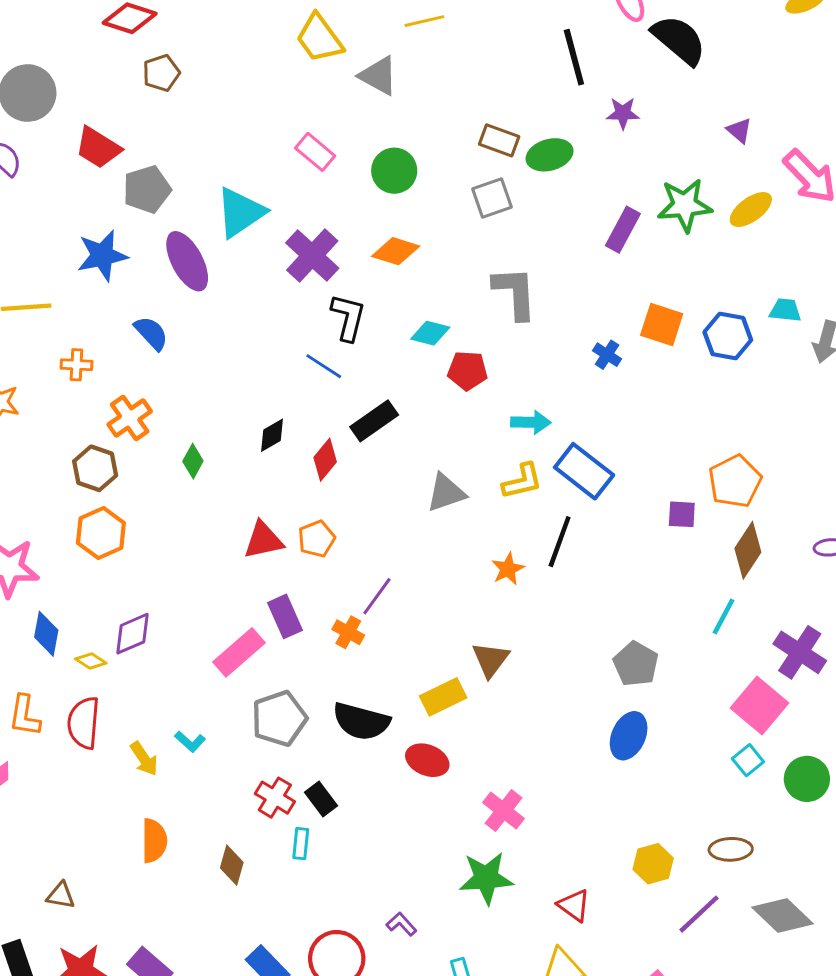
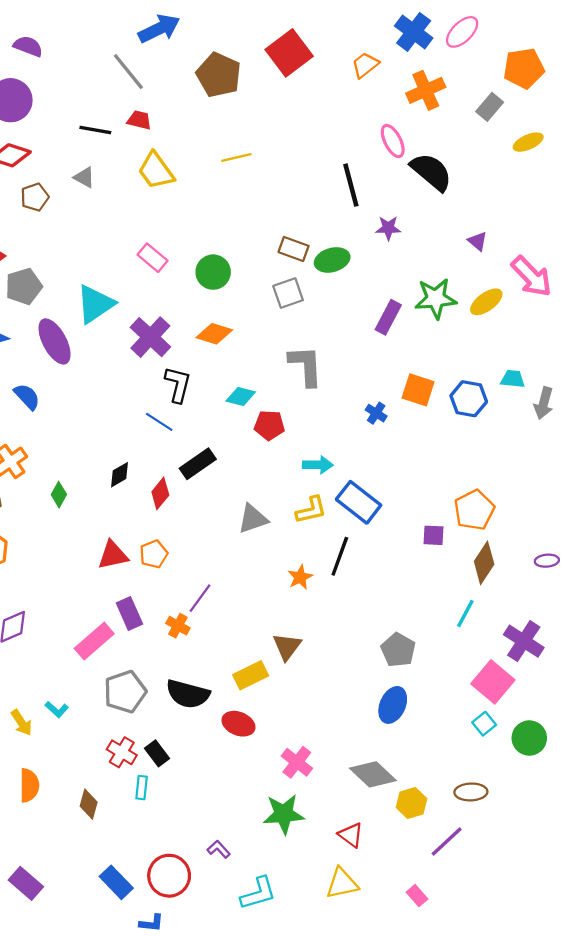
gray triangle: (378, 76) -> (84, 177), moved, size x0.7
gray diamond: (782, 915) -> (373, 774), moved

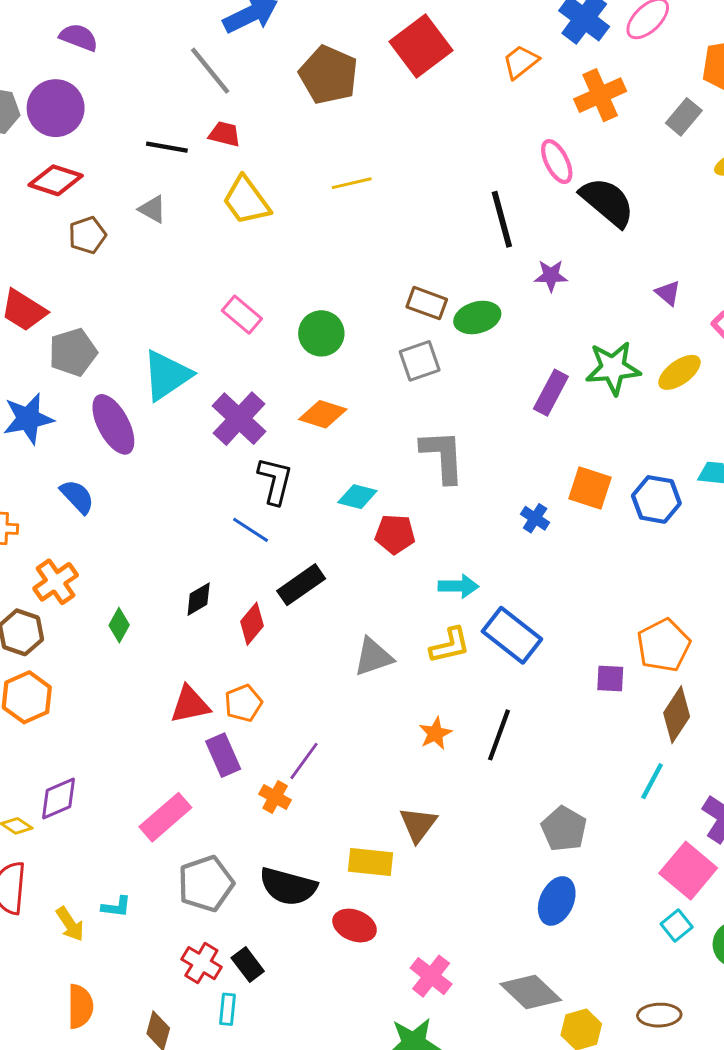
black line: (340, 556) -> (499, 735), moved
purple rectangle: (129, 614) -> (223, 755), moved
yellow rectangle: (251, 675) -> (370, 862), turned 32
cyan L-shape: (57, 709) -> (116, 907), turned -35

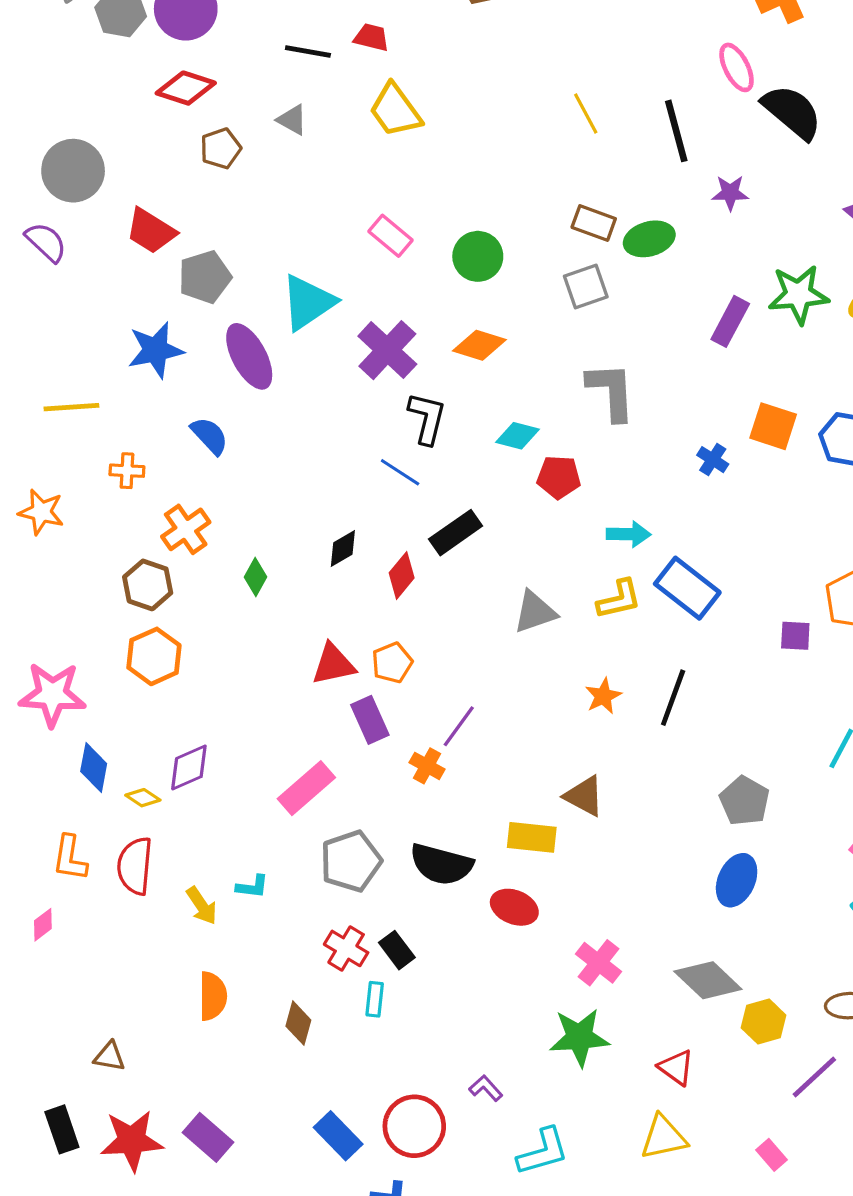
yellow line: (352, 183) -> (586, 113), moved, turned 75
brown triangle: (418, 824) -> (584, 796), turned -39

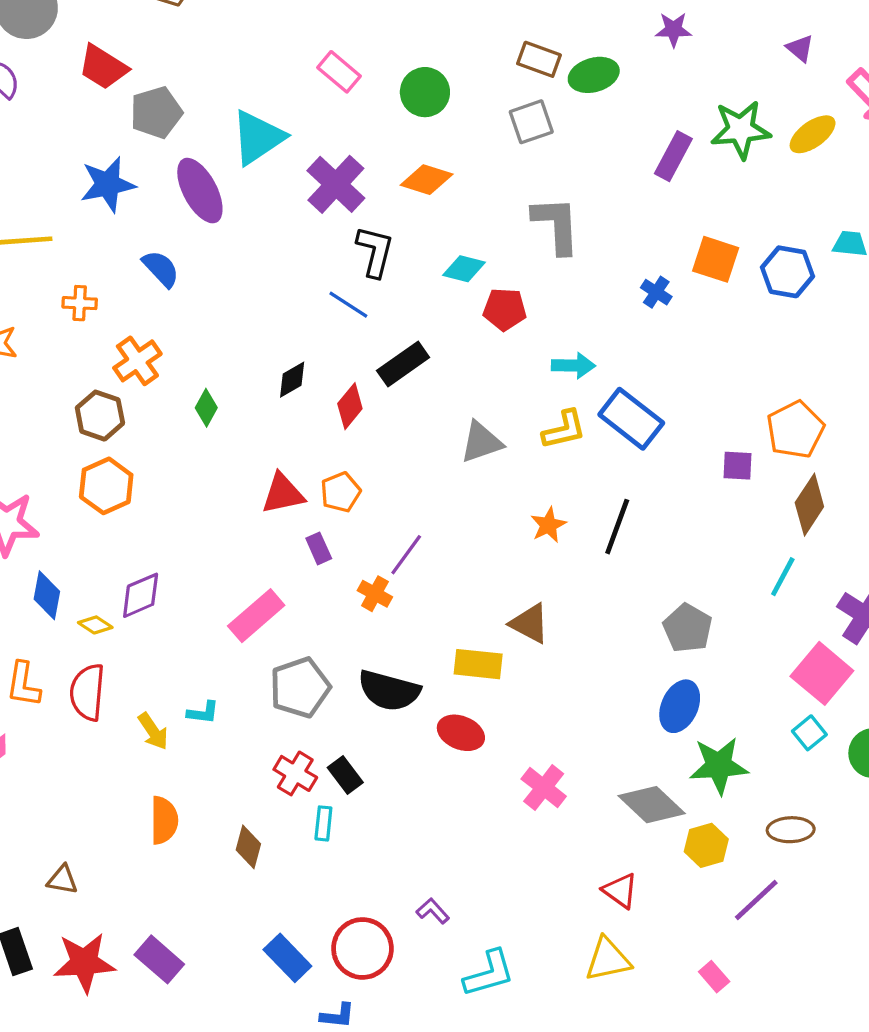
purple rectangle: (370, 720) -> (319, 548), size x0.7
green star: (579, 1037) -> (719, 766), moved

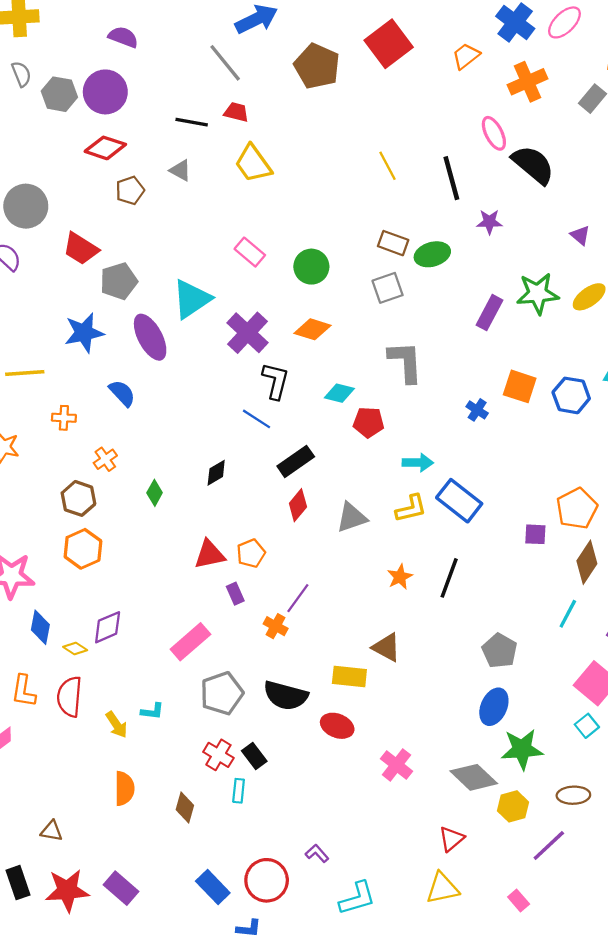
orange cross: (137, 361) -> (105, 459), size x0.7
red diamond: (350, 406) -> (298, 505), moved
red triangle: (620, 891) -> (451, 839), turned 44

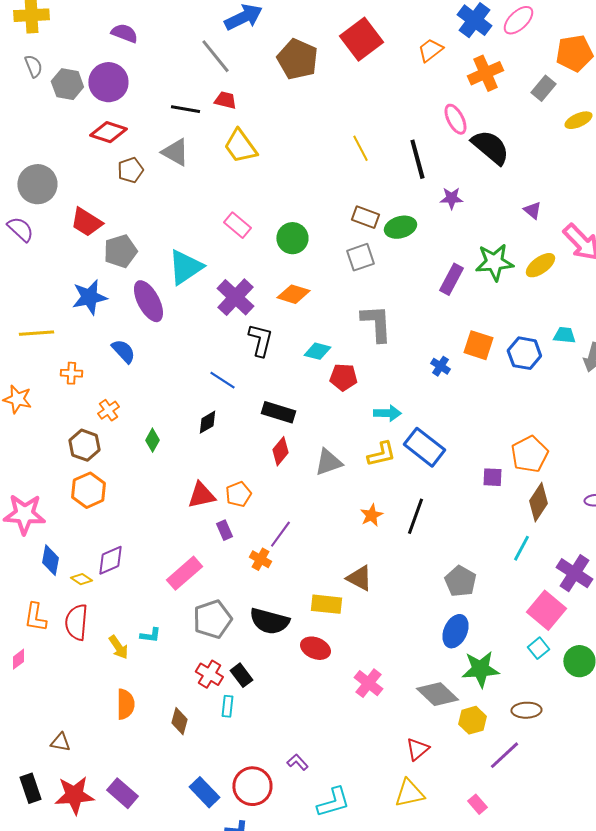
gray triangle: (180, 170) -> (175, 152), size x1.4
blue line: (257, 419) -> (222, 380), moved
black rectangle: (296, 461) -> (278, 412), turned 52

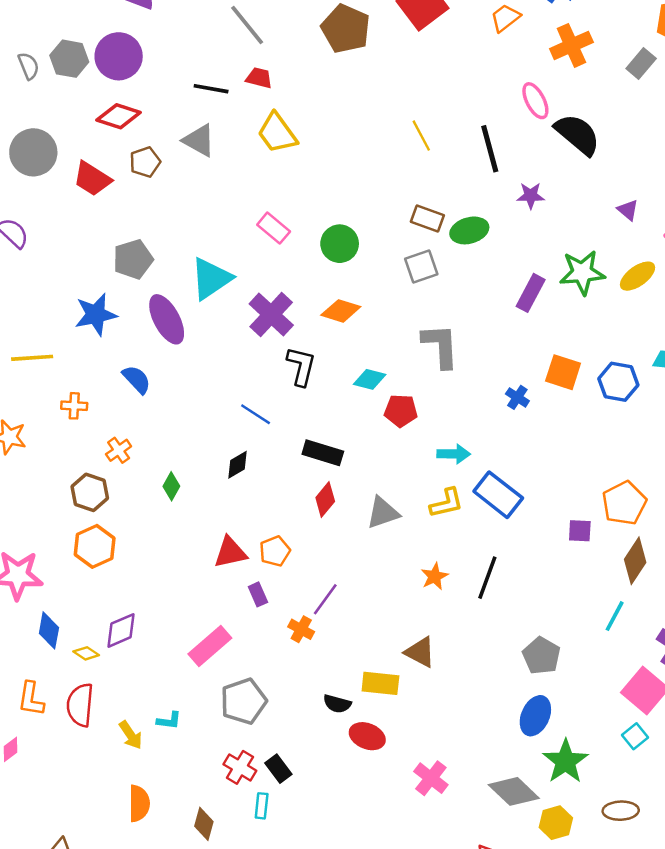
gray semicircle: (33, 66) -> (29, 66), moved
gray circle: (37, 184) -> (33, 152), moved
red trapezoid: (86, 222) -> (92, 179), moved
black semicircle: (269, 621) -> (337, 704), moved, size x0.6
green star: (480, 669) -> (565, 761), turned -30

